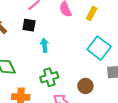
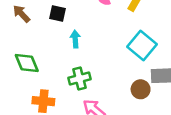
brown circle: (85, 86) -> (141, 89), moved

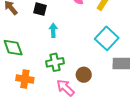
brown circle: (141, 89) -> (84, 75), moved

